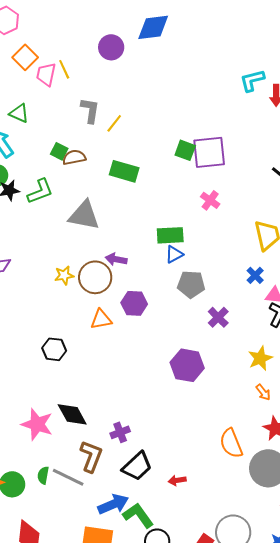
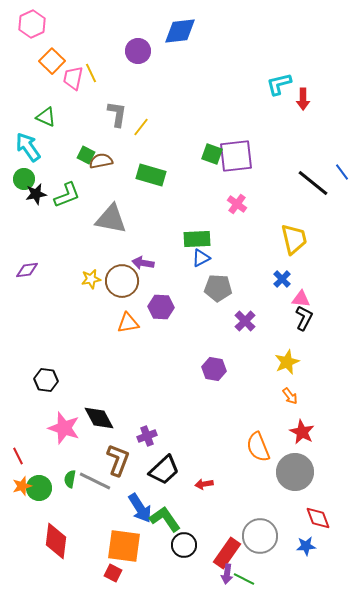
black hexagon: (54, 349) -> (46, 380), moved
purple hexagon: (187, 365) -> (214, 369), size x0.7
blue arrow: (113, 504) -> (140, 508), turned 80

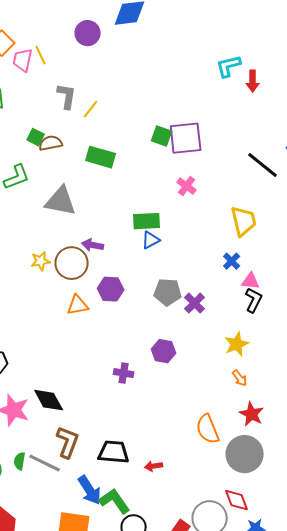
gray pentagon: (218, 288) -> (168, 292), moved
purple cross: (147, 436) -> (124, 373), moved, turned 30
black trapezoid: (164, 470) -> (114, 452), turned -132
red diamond: (318, 518) -> (237, 500), moved

